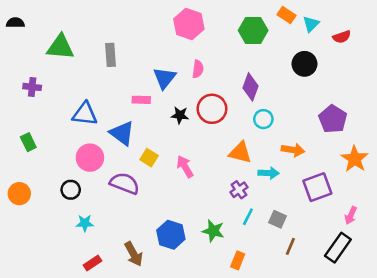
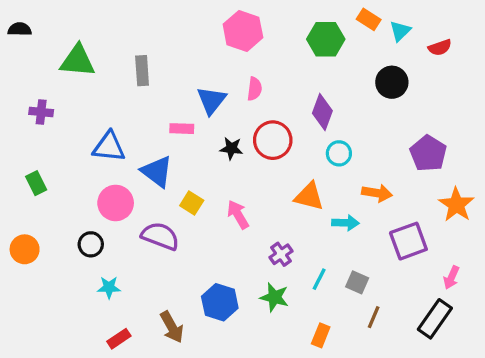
purple cross: (239, 190) -> (281, 254), moved
orange rectangle: (238, 260) -> (321, 335), moved

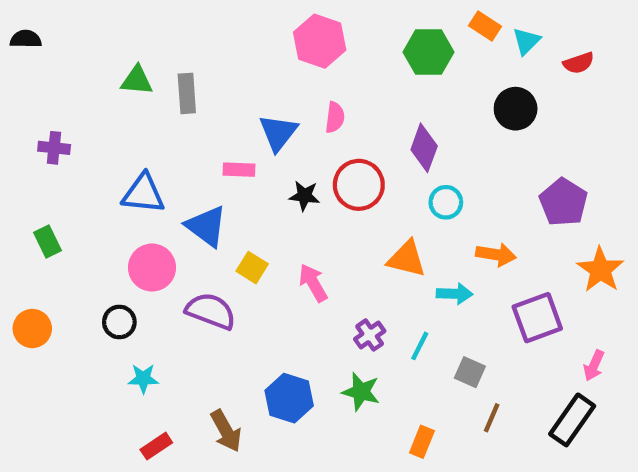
green triangle: (78, 61) -> (137, 80), moved, size x0.7
cyan line: (319, 279) -> (420, 346), moved

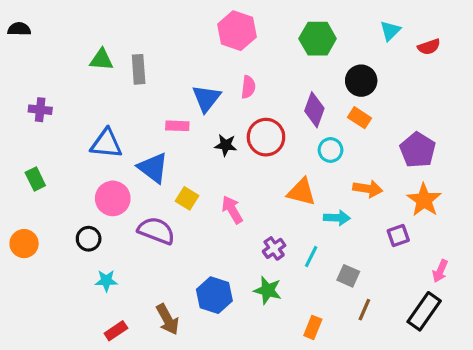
orange rectangle: (485, 26) -> (360, 118), moved
black circle: (516, 109) -> (361, 81), moved
orange star: (600, 270) -> (424, 200), moved
purple square: (537, 318) -> (398, 235), size x0.6

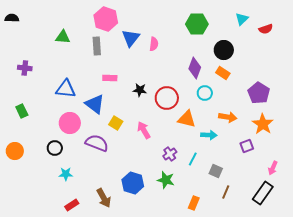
pink hexagon: (237, 31) -> (106, 19), moved
gray rectangle: (139, 69) -> (97, 46), moved
pink semicircle: (248, 87) -> (154, 44), moved
blue triangle: (206, 98) -> (131, 38), moved
red circle: (266, 137) -> (167, 98), moved

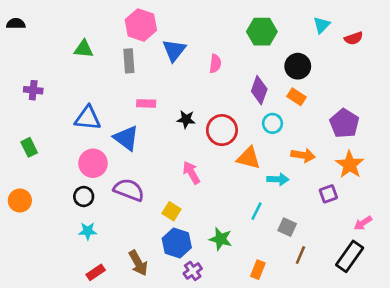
pink semicircle: (154, 44) -> (215, 64), moved
yellow square: (116, 123) -> (171, 211), moved
black circle: (55, 148) -> (84, 197), moved
purple cross: (170, 154) -> (193, 271), moved
pink arrow: (273, 168) -> (363, 223), turned 32

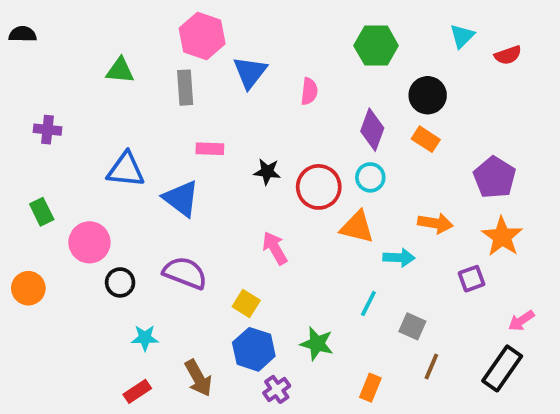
cyan circle: (272, 123) -> (370, 177), moved
pink circle: (93, 163) -> (89, 242), moved
cyan star: (88, 231) -> (145, 338), moved

